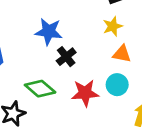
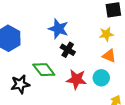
black cross: (66, 57) -> (68, 50), turned -32

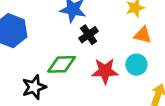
black cross: (68, 50) -> (89, 35), turned 32
green diamond: (44, 70) -> (62, 64), turned -45

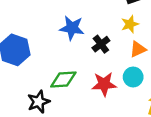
black cross: (89, 35) -> (101, 44), moved
orange triangle: (143, 35) -> (138, 49), turned -36

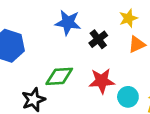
cyan circle: (133, 77) -> (128, 97), moved

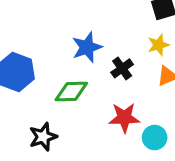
blue star: (68, 23) -> (87, 47), turned -30
green diamond: (59, 76) -> (71, 92), moved

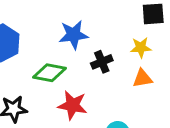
red star: (124, 118) -> (73, 105), moved

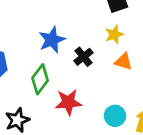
green diamond: (50, 73) -> (40, 79), turned -48
orange triangle: (142, 78) -> (123, 61), turned 42

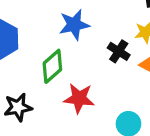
black cross: (83, 57) -> (119, 51), moved, turned -30

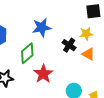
red star: (79, 98) -> (43, 74), turned 30

